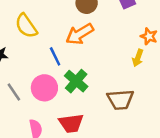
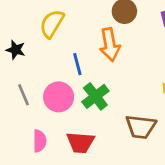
yellow semicircle: (26, 26) -> (52, 24), turned 55
orange arrow: (80, 34) -> (110, 45), turned -80

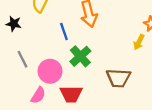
pink circle: (59, 97) -> (50, 71), moved
pink semicircle: (40, 141) -> (38, 95), turned 36

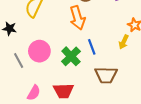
blue line: (64, 32) -> (92, 47), moved
pink circle: (50, 71) -> (39, 51), moved

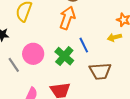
orange arrow: (77, 18) -> (67, 18), turned -140
yellow arrow: (124, 42) -> (114, 37), turned 56

